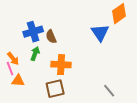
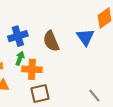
brown semicircle: (51, 37) -> (51, 41), moved, size x1.5
orange cross: (61, 65) -> (32, 69), moved

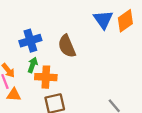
blue triangle: (85, 37) -> (103, 20), moved

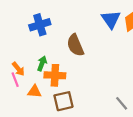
blue cross: (30, 41) -> (40, 25), moved
orange triangle: (14, 95) -> (34, 91), moved

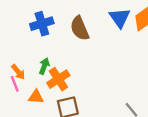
brown semicircle: (75, 45) -> (80, 28), moved
orange cross: (55, 75) -> (58, 79), turned -36

